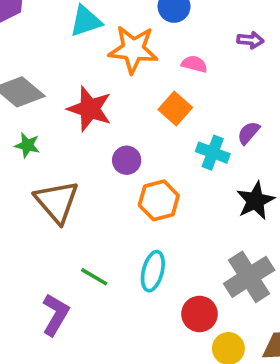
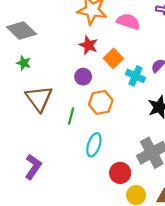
pink semicircle: (194, 64) -> (128, 22), size x1.5
orange square: (175, 108) -> (113, 58), moved
red star: (90, 109) -> (88, 45), moved, size x0.7
green line: (94, 277) -> (71, 116), moved, turned 70

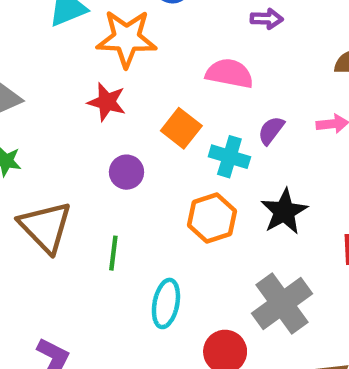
pink semicircle: (128, 22) -> (229, 73), moved
red star: (88, 45) -> (107, 102), moved
orange hexagon: (101, 102) -> (212, 218), moved

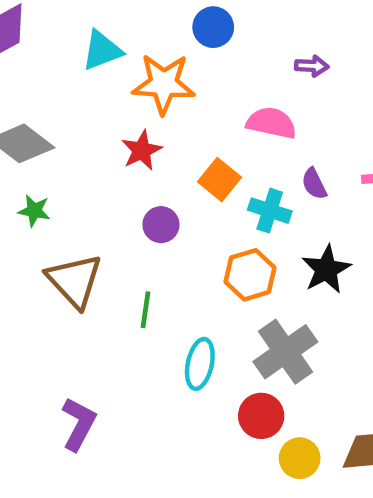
red star: (107, 102) -> (142, 150), turned 30
purple semicircle: (271, 130) -> (314, 184), turned -64
gray cross: (282, 303) -> (285, 352), moved

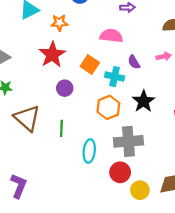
orange star: (164, 84) -> (59, 23), size x0.6
red star: (142, 150) -> (52, 55), size x1.4
gray cross: (285, 352) -> (128, 141), turned 36
purple L-shape: (79, 424) -> (19, 186), moved

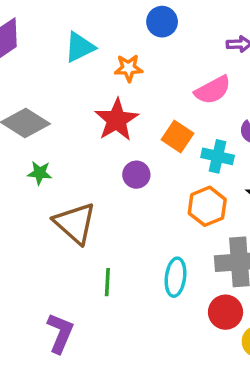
pink semicircle: (111, 36) -> (213, 90), turned 145
green line: (61, 128) -> (107, 282), moved

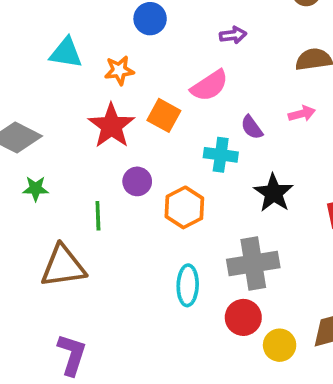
cyan triangle: (80, 47) -> (66, 53), turned 40
orange square: (177, 136) -> (164, 115), moved
orange hexagon: (207, 206) -> (184, 207), moved
brown triangle: (75, 223) -> (63, 266), moved, turned -45
green line: (107, 282) -> (98, 216), moved

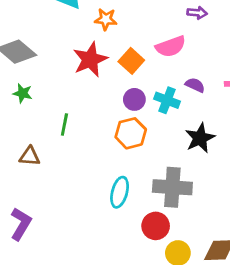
purple semicircle: (252, 127) -> (195, 85), turned 138
purple circle: (137, 181) -> (134, 99), moved
brown triangle: (63, 266) -> (30, 156), size x0.6

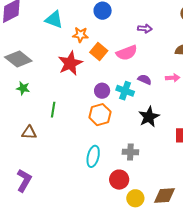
orange square: (131, 61) -> (99, 52), moved
gray cross: (172, 187) -> (130, 152), size x0.6

